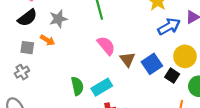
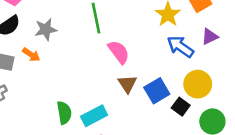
blue arrow: (169, 27) -> (180, 47), turned -120
pink semicircle: (106, 46) -> (119, 52), moved

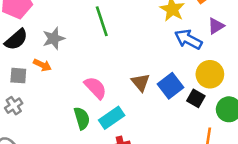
pink semicircle: (119, 52) -> (95, 88), moved

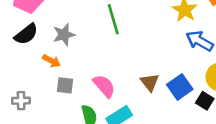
gray square: (18, 76) -> (65, 85), moved
gray cross: (14, 106) -> (21, 101), turned 30

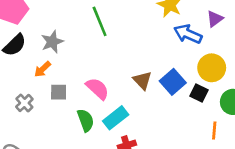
orange arrow: (51, 61) -> (43, 69), turned 114
gray cross: (21, 101) -> (24, 103), moved, turned -36

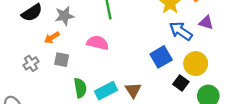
purple triangle: (215, 19) -> (206, 22), turned 42
brown triangle: (142, 80) -> (133, 90), moved
blue square: (173, 82) -> (161, 57), moved
pink semicircle: (97, 89) -> (98, 43), moved, turned -40

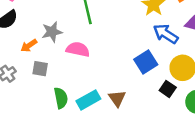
gray star: (64, 16) -> (52, 32), moved

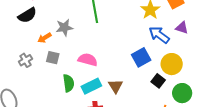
pink semicircle: (78, 49) -> (88, 60), moved

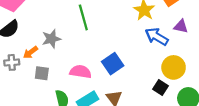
blue square: (141, 57) -> (113, 64), moved
gray cross: (25, 60) -> (12, 62), moved, turned 32

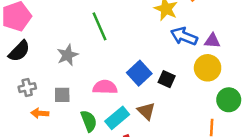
purple triangle: (181, 26) -> (212, 41), moved
orange arrow: (30, 52) -> (40, 113), moved, turned 48
black square: (160, 87) -> (167, 79), moved

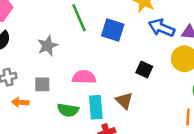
blue square: (139, 73) -> (113, 30), moved, turned -30
cyan rectangle: (117, 118) -> (96, 107), turned -55
green semicircle: (89, 121) -> (68, 110), turned 120

